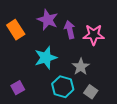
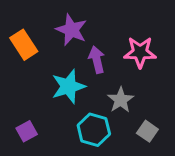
purple arrow: (70, 30) -> (97, 60), moved
gray square: (91, 92) -> (147, 131), moved

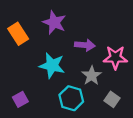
pink star: (140, 52) -> (115, 58), moved
purple arrow: (97, 60) -> (85, 45), moved, turned 108
cyan star: (68, 86) -> (52, 65), turned 30

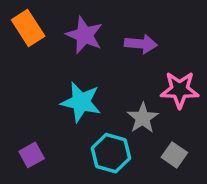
orange rectangle: (18, 34) -> (28, 28), moved
purple arrow: (85, 45) -> (141, 44), moved

